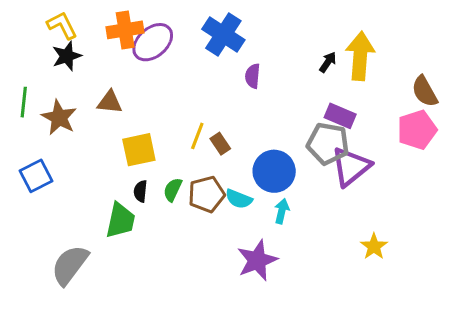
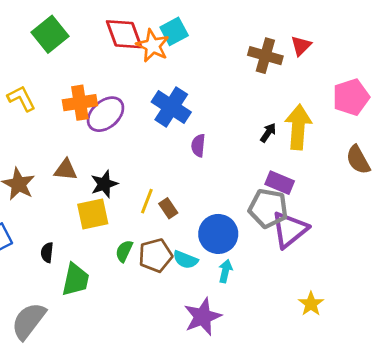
black star: (67, 56) -> (104, 184), moved
pink pentagon: (417, 130) -> (351, 97), moved
black semicircle: (140, 191) -> (47, 253), moved

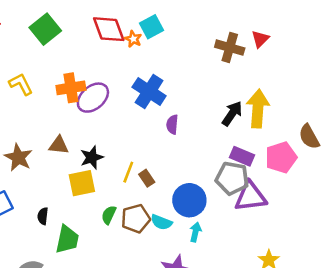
orange star: (153, 46) -> (133, 39), size x0.6
pink pentagon: (351, 97) -> (281, 157), moved
black arrow: (268, 133) -> (232, 113), size x1.5
purple triangle: (290, 230) -> (250, 197), turned 32

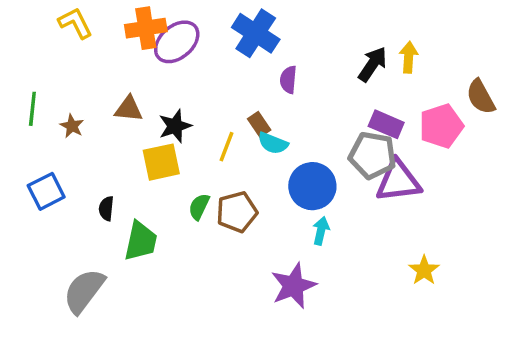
yellow arrow: (258, 109) -> (409, 57), size x0.6
brown star: (18, 157) -> (72, 126), size x0.6
brown rectangle: (147, 178) -> (259, 124), moved
cyan semicircle: (161, 222) -> (273, 143), moved

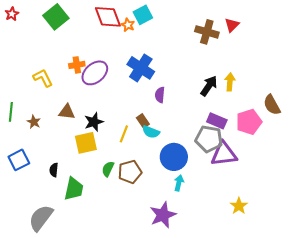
yellow L-shape: (75, 23) -> (43, 78), moved
orange cross: (146, 28) -> (77, 65), size x0.7

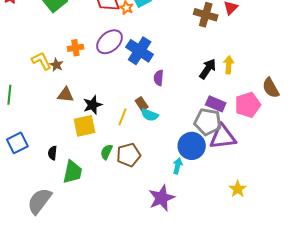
purple ellipse: (95, 73) -> (110, 42), moved
brown star: (34, 122) -> (56, 65), moved
blue circle: (174, 157) -> (192, 146), moved

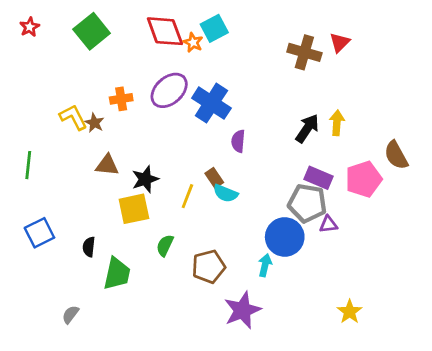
purple triangle: (223, 137) -> (328, 224), size x0.5
brown pentagon: (129, 155) -> (209, 267), moved
yellow star: (238, 189) -> (350, 312), moved
gray semicircle: (39, 201) -> (70, 315), size x0.5

